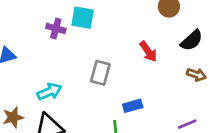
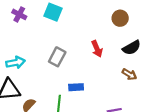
purple cross: (56, 28) -> (19, 14), moved

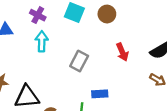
brown circle: (120, 18) -> (107, 14), moved
cyan arrow: (16, 62) -> (42, 41), moved, turned -78

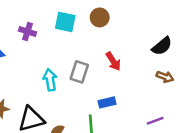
cyan arrow: (42, 41) -> (50, 80), moved
red arrow: (122, 52) -> (113, 61), moved

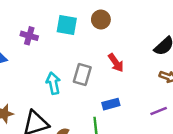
purple line: (155, 121) -> (159, 111), moved

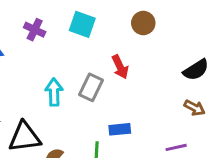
brown circle: (101, 19) -> (143, 23), moved
red arrow: (116, 63) -> (120, 67), moved

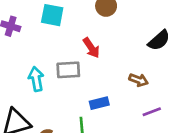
gray rectangle: (91, 87) -> (68, 70), turned 70
brown arrow: (194, 108) -> (139, 80), moved

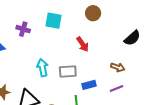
gray rectangle: (68, 70) -> (68, 72), moved
purple line: (152, 112) -> (116, 89), moved

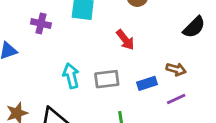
blue rectangle: (89, 85) -> (147, 83), moved

